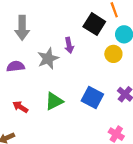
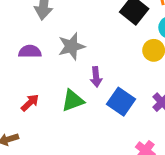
purple arrow: (69, 45) -> (96, 77), moved
red arrow: (20, 107) -> (30, 103), turned 98

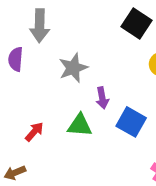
purple semicircle: (30, 52) -> (16, 59), moved, turned -80
green triangle: (73, 101) -> (80, 125), turned 30

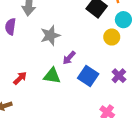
purple arrow: (102, 98) -> (69, 58), turned 48

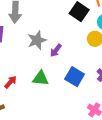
purple arrow: (69, 58) -> (56, 50), moved

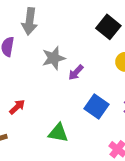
green triangle: (41, 78) -> (58, 133), moved

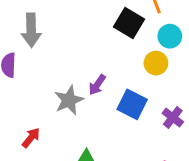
gray star: (54, 58) -> (69, 100), moved
blue square: (96, 106) -> (132, 104), moved

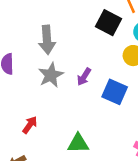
gray arrow: (31, 30) -> (47, 40), moved
gray star: (69, 100) -> (51, 75), moved

